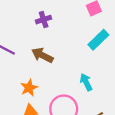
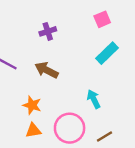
orange star: (29, 88) -> (32, 105), turned -30

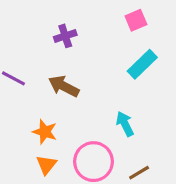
orange triangle: (33, 131) -> (46, 165), turned -42

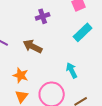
purple cross: (65, 36) -> (43, 16), moved

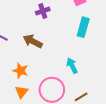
cyan rectangle: (83, 32) -> (83, 27), turned -30

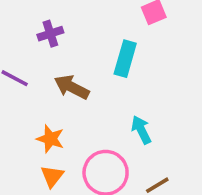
purple cross: (43, 11) -> (50, 34), moved
cyan rectangle: (83, 27) -> (125, 59), moved

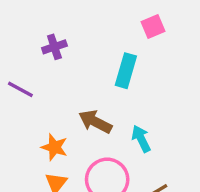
brown arrow: (72, 87) -> (95, 122), moved

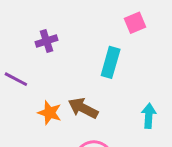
cyan arrow: (141, 139) -> (149, 116), moved, turned 30
orange star: (54, 147) -> (50, 113), moved

